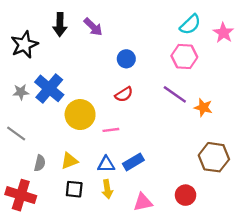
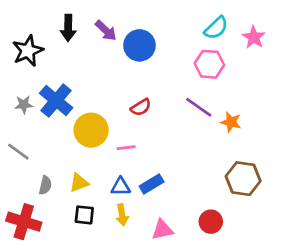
blue circle: (126, 59) -> (139, 45), moved, size x1.5

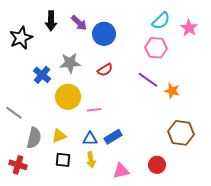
blue cross: (56, 101) -> (42, 75), size x0.7
gray star: (24, 105) -> (70, 63), moved, size x1.5
red semicircle: (141, 107) -> (105, 70), moved
gray semicircle: (45, 185) -> (34, 138), size x1.5
red cross: (24, 222) -> (18, 165), size x0.7

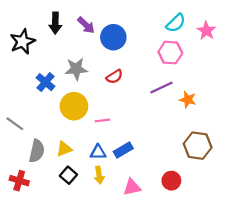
purple line: (148, 80) -> (162, 88), turned -60
black square: (63, 160) -> (68, 175), turned 35

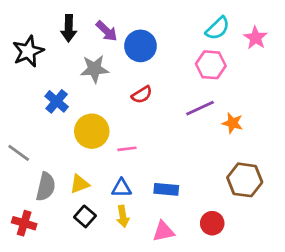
gray star: (76, 69) -> (94, 69), moved
blue rectangle: (123, 150) -> (166, 189), moved, turned 36

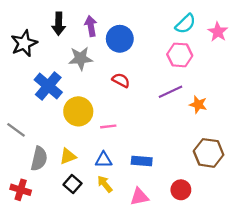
purple arrow: (107, 31) -> (91, 26), turned -144
red semicircle: (142, 95) -> (121, 80), turned -120
blue cross: (57, 101) -> (48, 86), size x1.4
yellow arrow: (123, 216) -> (105, 184), turned 150

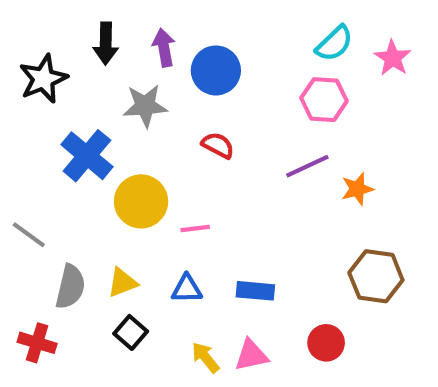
orange star: (198, 104) -> (357, 189), turned -30
yellow arrow: (105, 184) -> (205, 357), moved

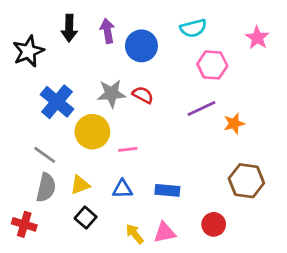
cyan semicircle: (334, 43) -> (193, 28), moved, turned 30
gray star: (145, 106) -> (111, 94), moved
gray line: (29, 235) -> (45, 155), moved

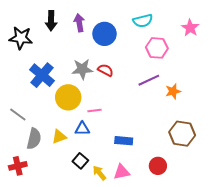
black star: (28, 51) -> (21, 38), turned 30
gray line: (45, 155) -> (18, 114), moved
blue triangle: (122, 189) -> (82, 129), moved
black square: (86, 218) -> (80, 161), moved
red cross: (24, 224) -> (18, 166), turned -30

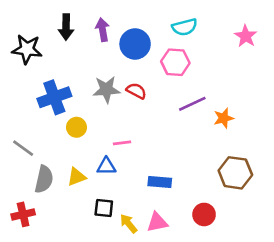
pink hexagon: (157, 48) -> (175, 62), moved
blue cross: (42, 75) -> (54, 97), turned 30
yellow circle: (68, 97) -> (76, 127), moved, size x0.6
black square: (80, 161) -> (104, 208), turned -35

